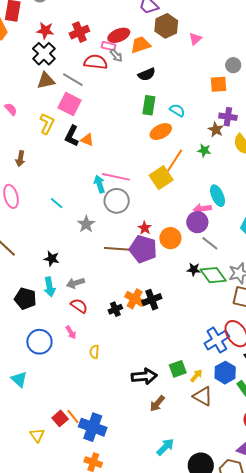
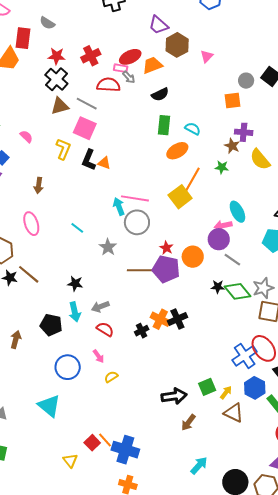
yellow semicircle: (94, 352) -> (111, 377), moved, turned 56
cyan triangle: (19, 379) -> (49, 406), size x1.4

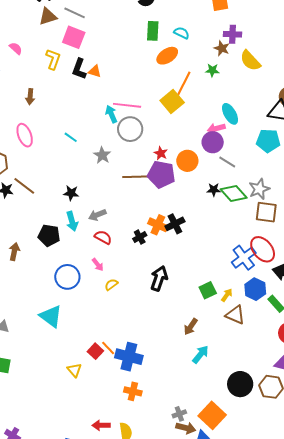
black arrow: (174, 396) -> (159, 278), moved, turned -60
cyan arrow: (199, 465) -> (201, 354), moved

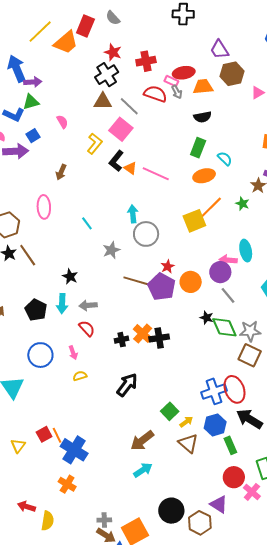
pink line: (127, 105) -> (156, 174), moved
green square: (208, 290) -> (170, 411), turned -36
brown arrow: (191, 327) -> (142, 441), size x1.4

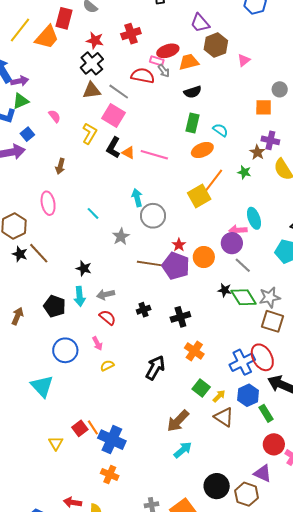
red cross: (146, 61) -> (131, 34), moved
orange cross: (143, 334) -> (194, 351), moved
black cross: (122, 340) -> (144, 310), moved

